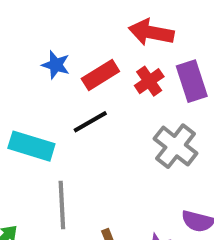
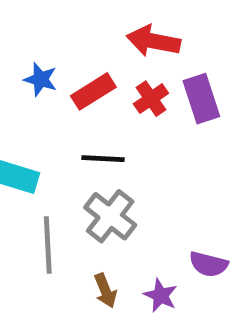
black line: (90, 122) -> (103, 159), moved, turned 33
gray cross: (176, 146) -> (110, 216), moved

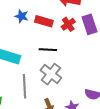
red rectangle: (93, 91) -> (44, 21), turned 48

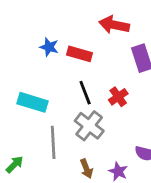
red cross: (68, 24) -> (118, 97), moved
black line: (48, 50) -> (85, 93), turned 66

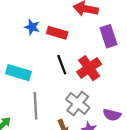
red cross: (118, 97) -> (89, 68), size x1.5
gray cross: (89, 126) -> (78, 103), moved

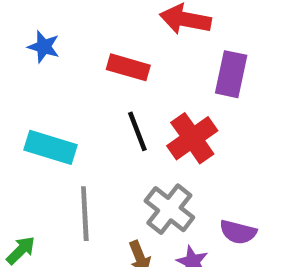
blue star: (32, 27) -> (44, 47), moved
purple rectangle: (108, 36) -> (231, 74), turned 30

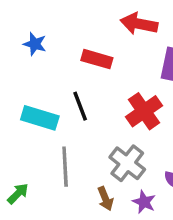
black line: (137, 131) -> (80, 106), moved

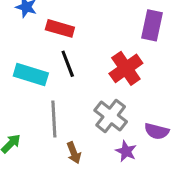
red rectangle: (97, 59) -> (60, 28), moved
brown arrow: (105, 199) -> (74, 153), moved

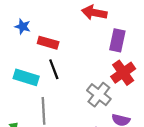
red cross: (126, 68) -> (123, 73), moved
gray cross: (111, 116) -> (99, 95), moved

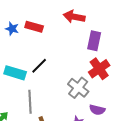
red rectangle: (48, 43) -> (34, 27), moved
black line: (54, 69) -> (39, 66), turned 66

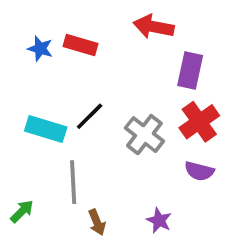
gray cross: (78, 88) -> (144, 135), moved
purple semicircle: (97, 110) -> (199, 171), moved

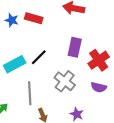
purple rectangle: (190, 71) -> (75, 47), moved
cyan rectangle: (46, 129) -> (15, 64), turned -45
gray cross: (144, 135) -> (65, 81), moved

